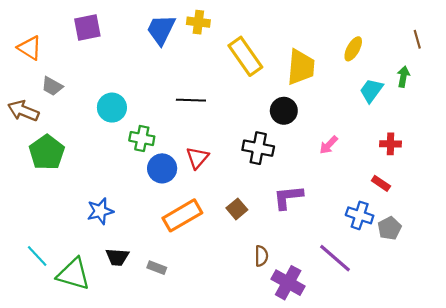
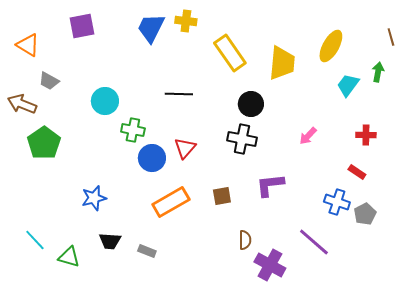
yellow ellipse: (353, 49) -> (331, 46), size x1.4
black circle: (284, 111) -> (251, 104), moved
brown square: (237, 209) -> (222, 196), turned 30
green triangle: (73, 274) -> (69, 257), size x0.7

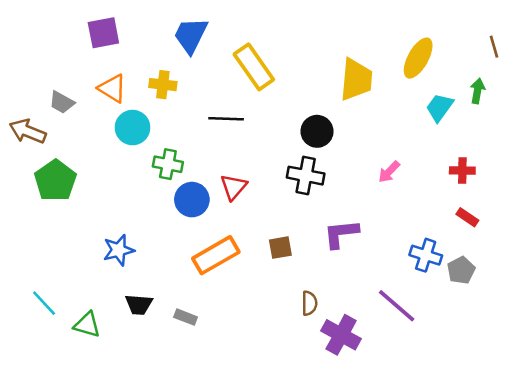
yellow cross: (186, 21) -> (163, 85), moved
orange triangle: (28, 45) -> (112, 88), moved
yellow rectangle: (230, 53) -> (254, 67), moved
red rectangle: (357, 172) -> (467, 217), moved

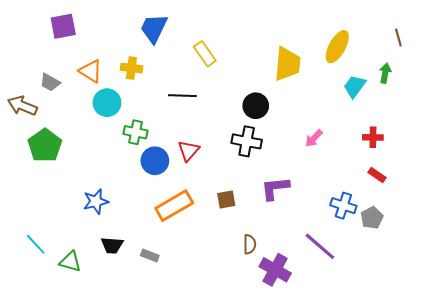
purple square: (103, 33) -> (63, 26), moved
yellow rectangle: (254, 67) -> (205, 54), size x0.7

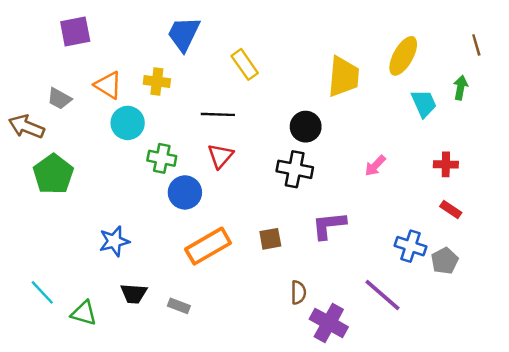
cyan trapezoid: (355, 86) -> (424, 103), turned 120
red triangle: (188, 151) -> (220, 156), moved

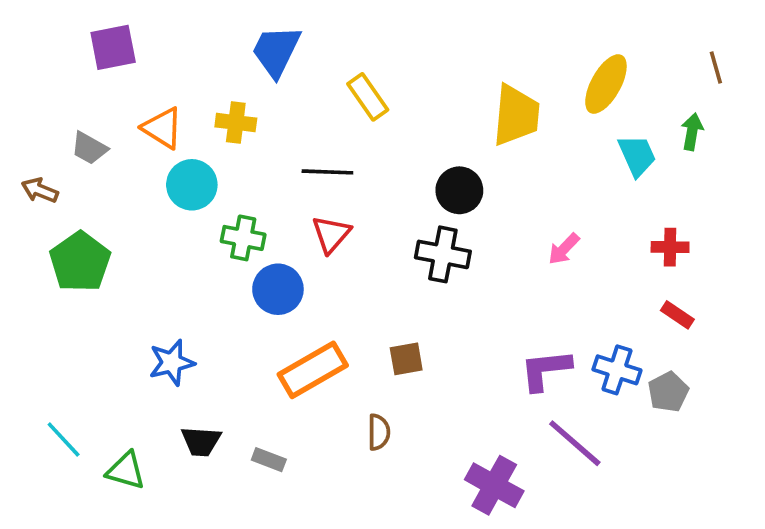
brown arrow: (26, 127) -> (40, 190), size x0.7
purple L-shape: (329, 225) -> (545, 370), moved
brown semicircle: (298, 292) -> (379, 432), moved

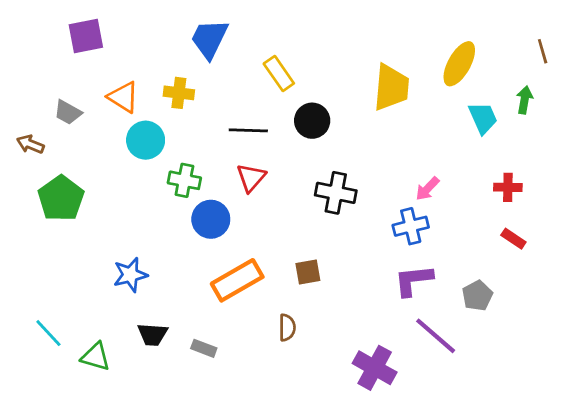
black circle: (459, 190) -> (312, 121), moved
blue cross: (617, 370) -> (411, 226), moved, turned -32
gray pentagon: (668, 392) -> (477, 296), moved

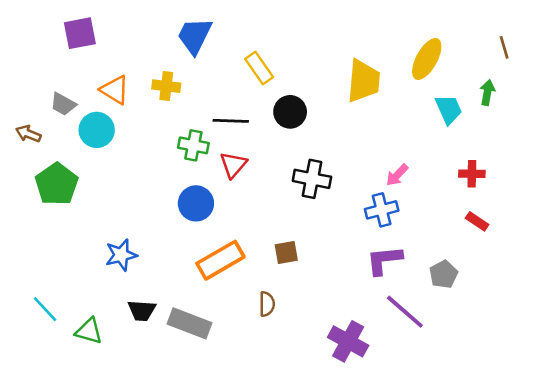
cyan circle: (146, 140) -> (97, 130), moved
green cross: (184, 180) -> (193, 145), moved
gray rectangle: (204, 348) -> (189, 323), size x1.8

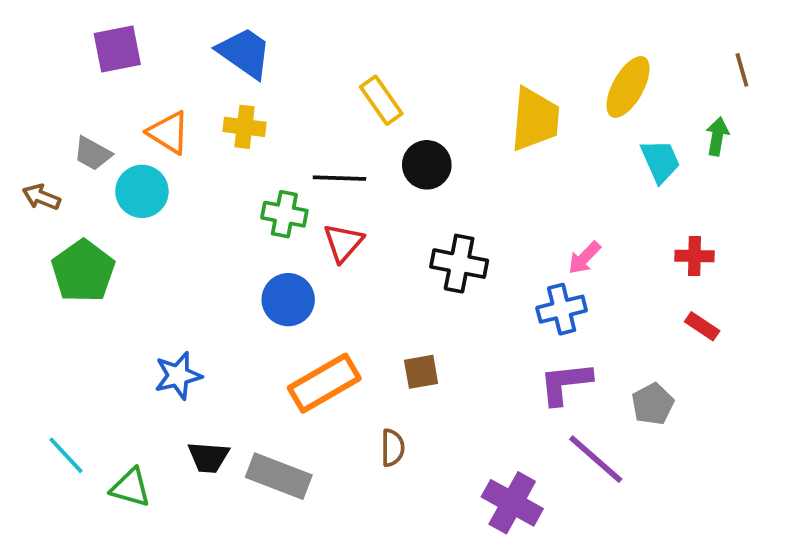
blue trapezoid: (195, 36) -> (245, 53), moved, turned 99

